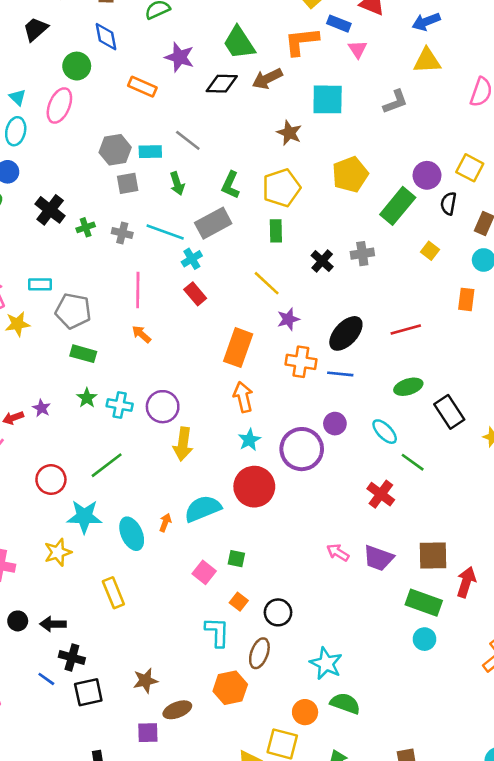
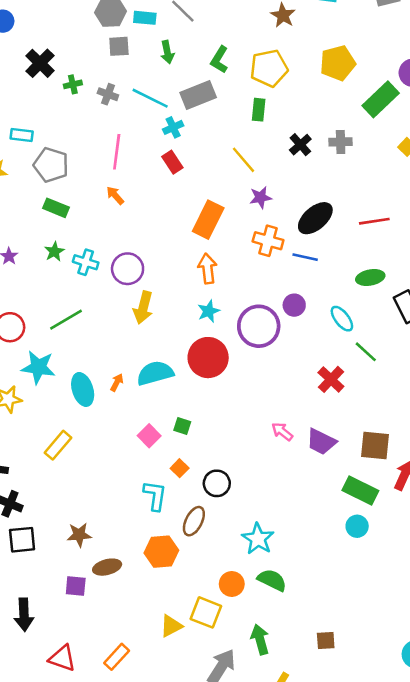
yellow rectangle: (113, 593) -> (58, 445), turned 56

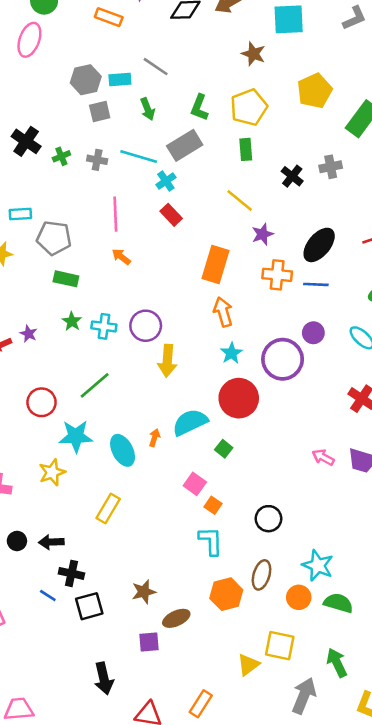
green square: (182, 426) -> (224, 449), moved, turned 30
orange square: (180, 468) -> (213, 505), moved
brown ellipse: (194, 521) -> (261, 575), moved
orange circle: (232, 584) -> (299, 597), moved

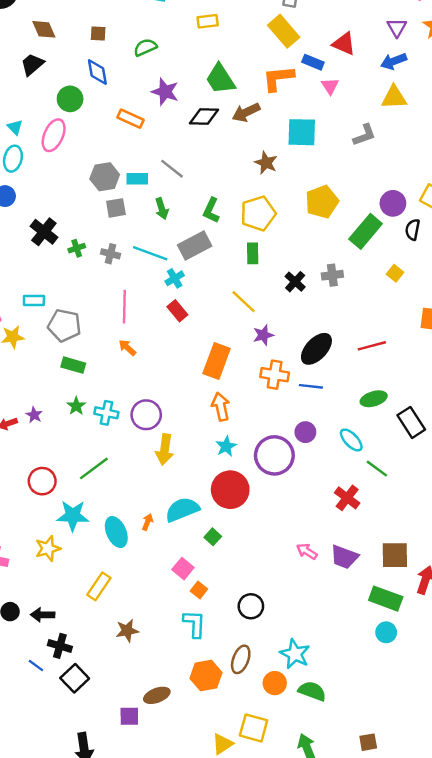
brown star: (144, 592) -> (127, 631), moved
black square: (89, 606) -> (75, 678), turned -32

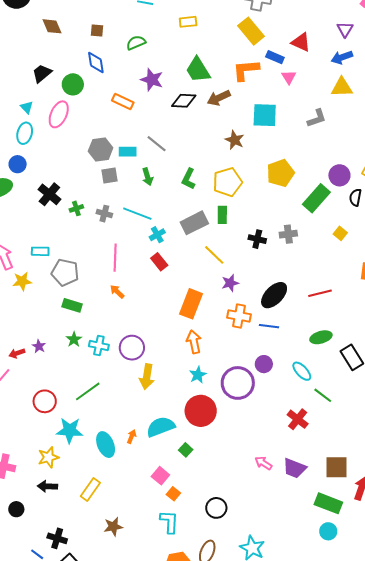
black trapezoid: (32, 64) -> (42, 73), moved
gray rectangle: (195, 246) -> (194, 223), moved
black cross: (295, 282) -> (257, 239), turned -30
black arrow: (43, 615) -> (47, 486), moved

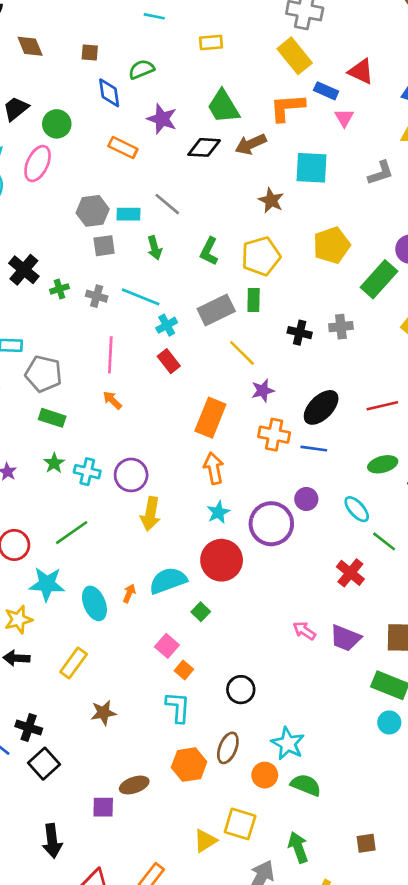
blue diamond: (96, 62) -> (109, 93), moved

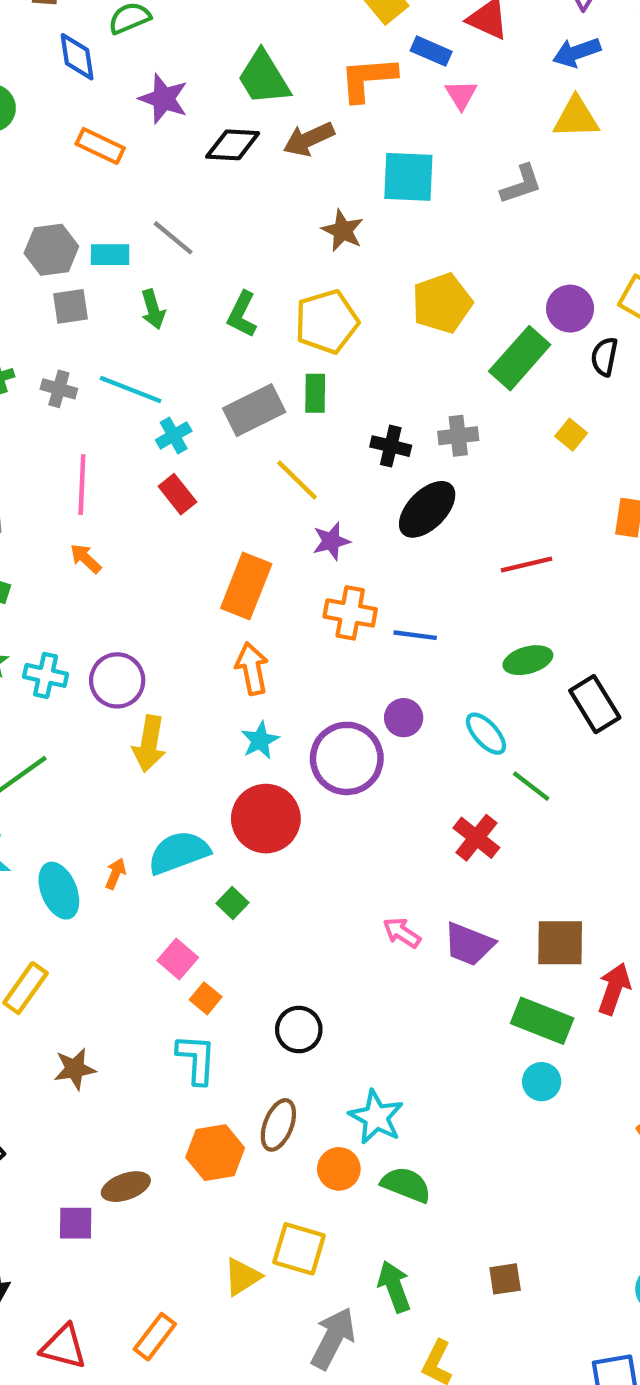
black ellipse: (321, 407) -> (427, 509), moved

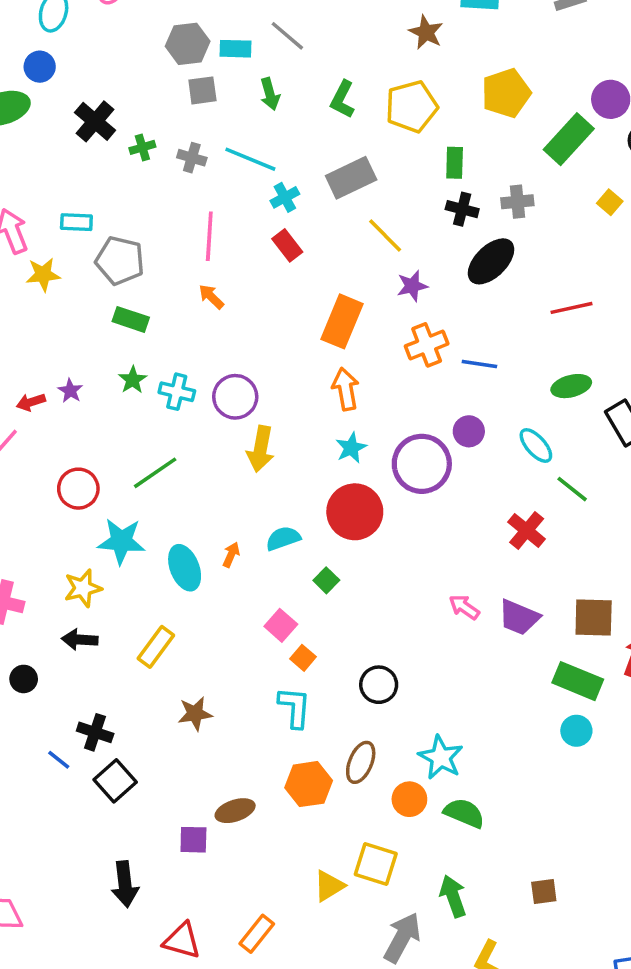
green rectangle: (315, 393) -> (455, 163), moved
orange cross: (350, 613) -> (427, 345), turned -33
cyan semicircle: (179, 853) -> (283, 538), size x0.7

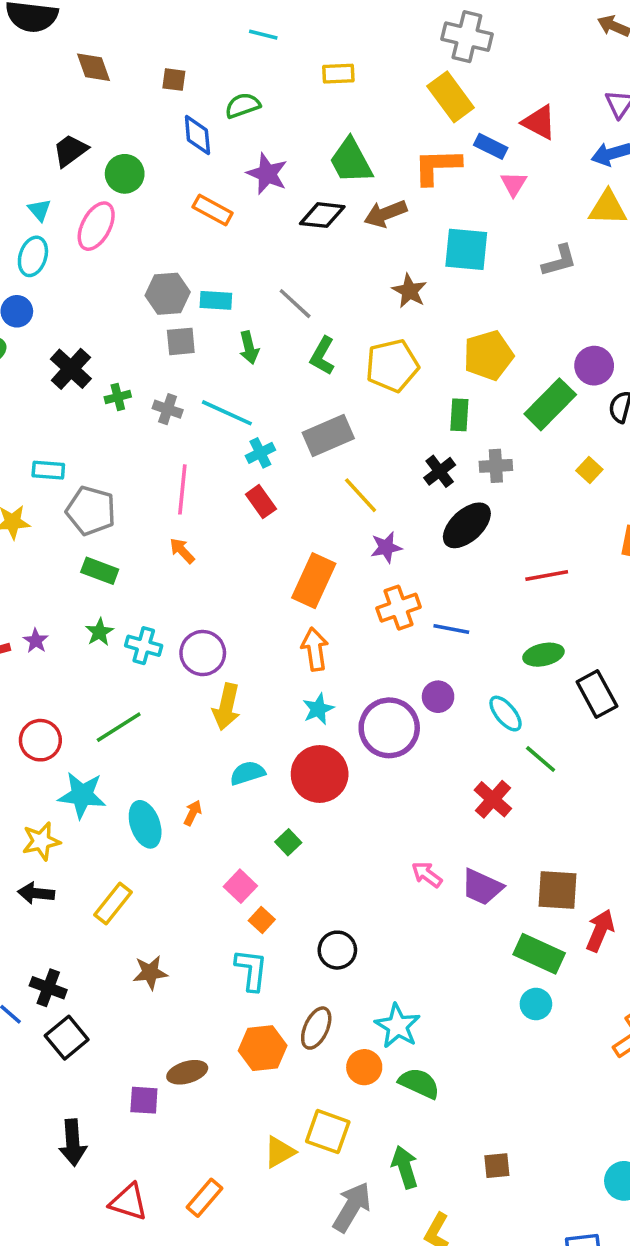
gray line: (287, 36) -> (295, 304), moved
green rectangle: (455, 163) -> (459, 415), moved
black cross: (462, 209) -> (440, 471), turned 36
cyan semicircle: (283, 538) -> (247, 773), moved

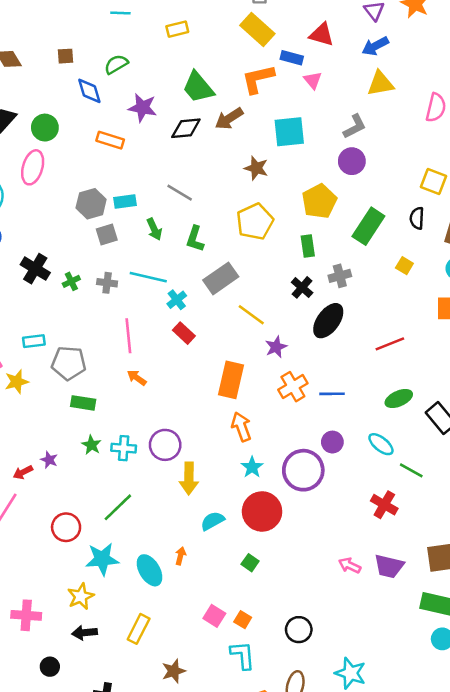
green L-shape: (322, 356) -> (195, 239), moved
purple circle: (594, 366) -> (352, 161), moved
pink square: (240, 886) -> (214, 616), moved

